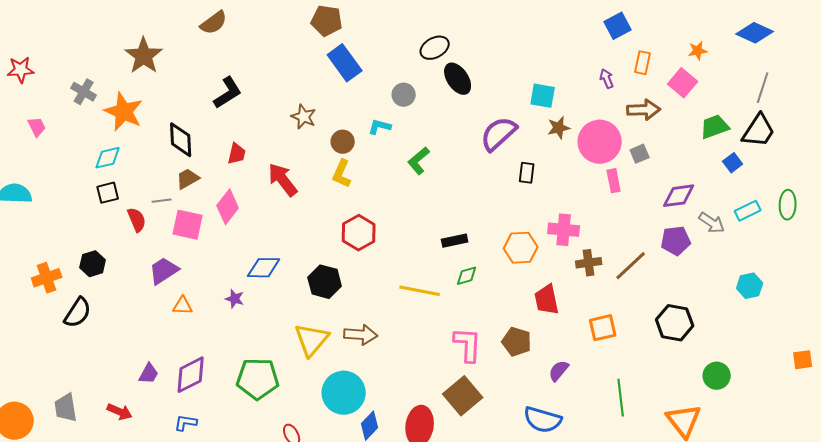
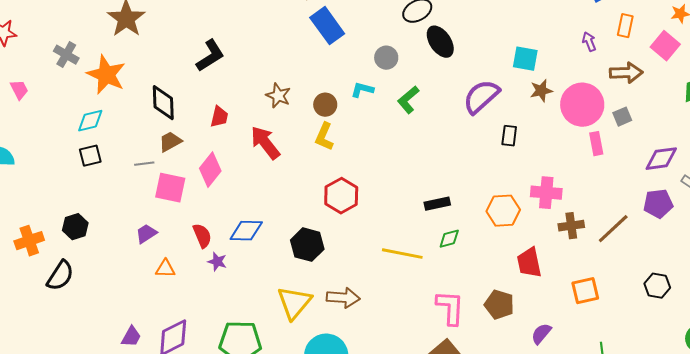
brown star: (304, 117) -> (278, 96), moved
green L-shape: (419, 161) -> (408, 100), moved
red semicircle: (137, 220) -> (202, 236), moved
purple trapezoid: (164, 271) -> (146, 234), size x0.7
black hexagon: (675, 323) -> (657, 286), size x0.7

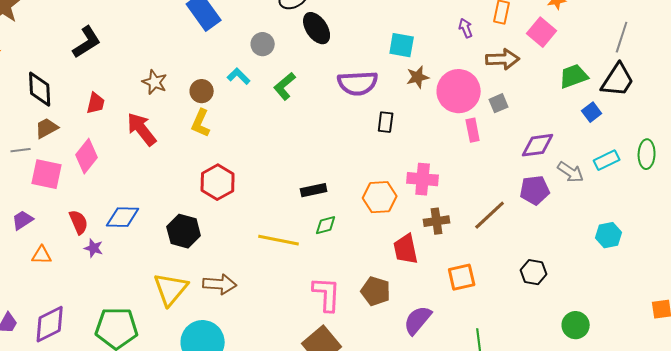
cyan L-shape: (362, 90) -> (239, 76), turned 30
purple semicircle: (481, 97) -> (358, 83), turned -141
brown cross: (571, 226) -> (437, 221), moved
purple semicircle: (541, 334) -> (418, 320), size x1.4

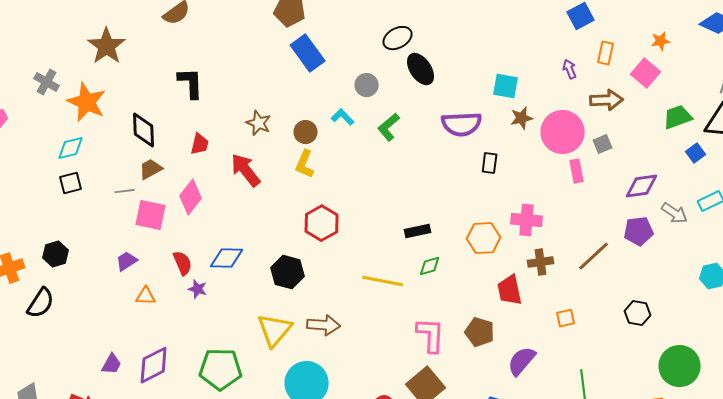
black L-shape: (87, 42) -> (191, 83), turned -60
orange square: (462, 277) -> (566, 318), size x0.7
green circle: (576, 325) -> (680, 366), size x1.5

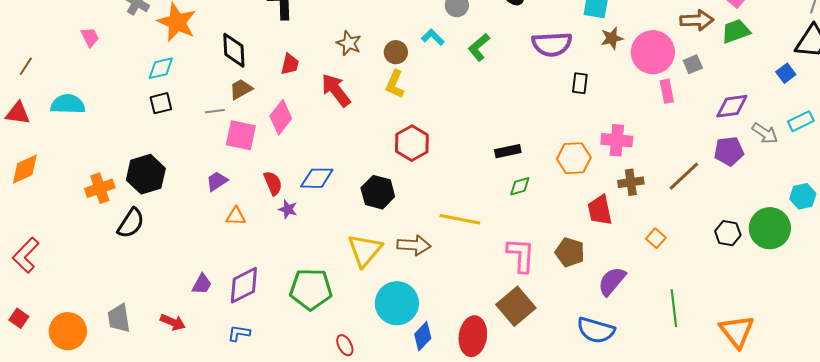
green trapezoid: (678, 117) -> (736, 31), moved
black hexagon: (56, 254) -> (146, 174), size x1.5
yellow line: (383, 281) -> (460, 219), moved
orange square: (566, 318) -> (656, 238), turned -36
green circle: (680, 366) -> (770, 228), moved

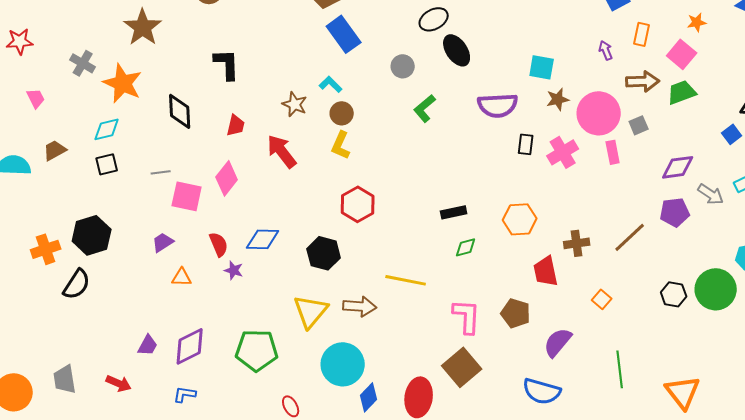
cyan L-shape: (433, 37) -> (331, 84), moved
brown trapezoid: (241, 89) -> (55, 150), moved
pink cross: (617, 140) -> (563, 152), moved, turned -36

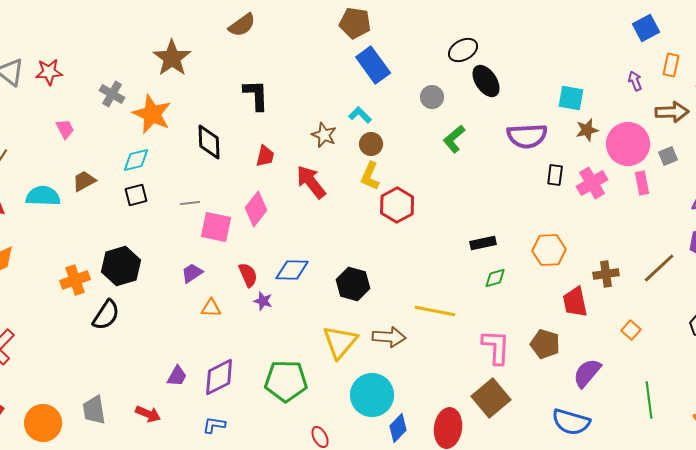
red hexagon: (358, 204) -> (397, 205), moved

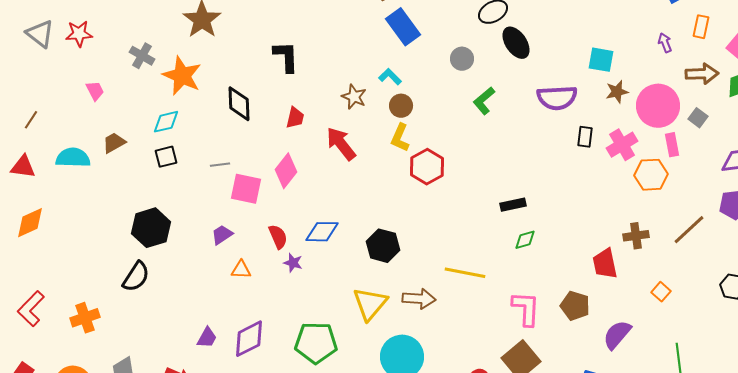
gray square: (668, 156) -> (698, 118), turned -30
orange hexagon: (549, 250) -> (651, 175), moved
orange cross: (75, 280) -> (85, 318), moved

